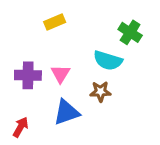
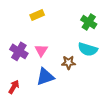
cyan semicircle: (108, 60) -> (88, 49), moved
purple cross: (28, 75) -> (19, 51), turned 30

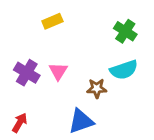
cyan semicircle: (88, 49) -> (124, 70), turned -36
blue triangle: (45, 77) -> (81, 121), moved

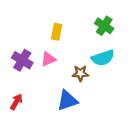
yellow rectangle: (52, 21) -> (57, 32), moved, turned -56
pink triangle: (58, 71) -> (48, 59), turned 35

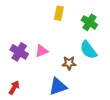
yellow rectangle: (57, 32) -> (59, 13), moved
cyan semicircle: (103, 58) -> (88, 50), turned 72

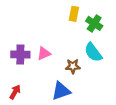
yellow rectangle: (59, 13) -> (74, 14), moved
purple cross: (19, 52) -> (20, 55), turned -30

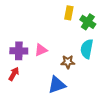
cyan semicircle: (93, 52) -> (87, 49), turned 48
red arrow: (15, 92) -> (14, 74), moved

